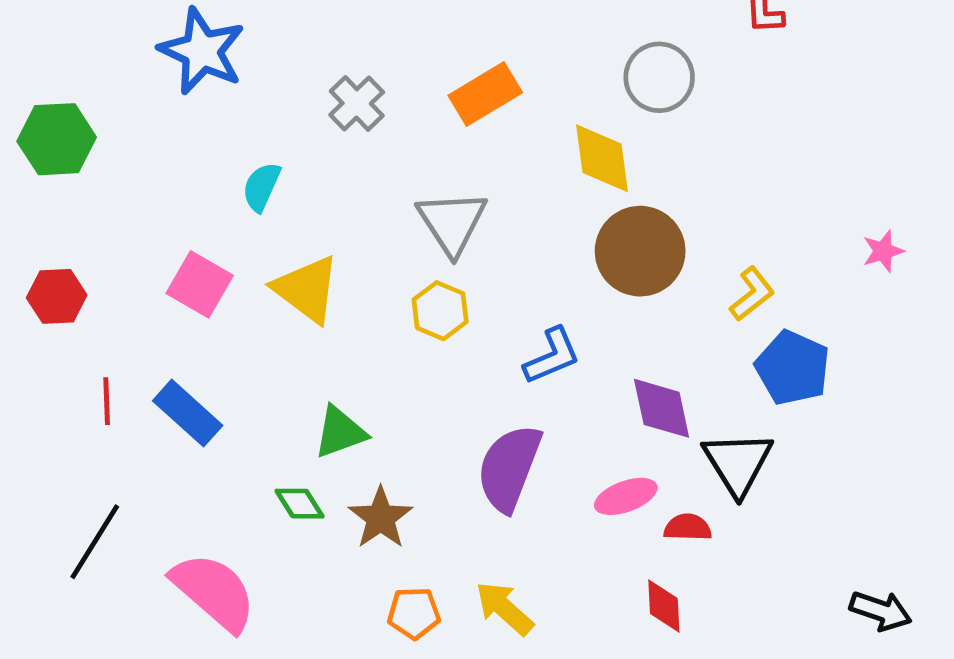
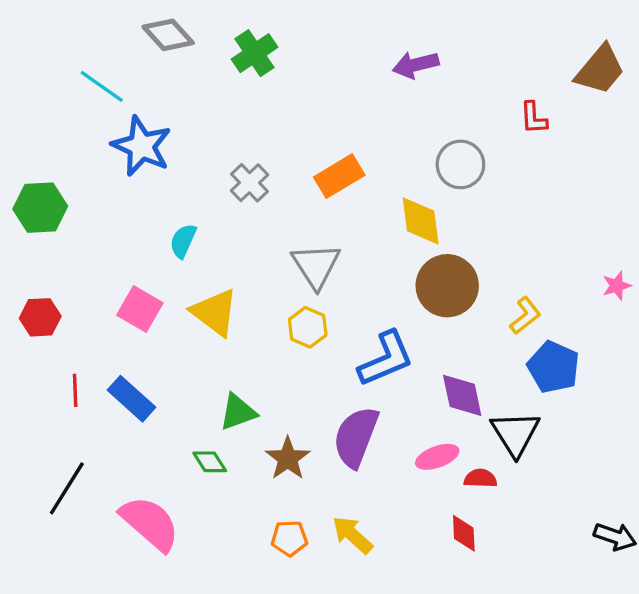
blue L-shape: (552, 356) -> (386, 359), size x1.4
brown star: (381, 518) -> (288, 458), moved

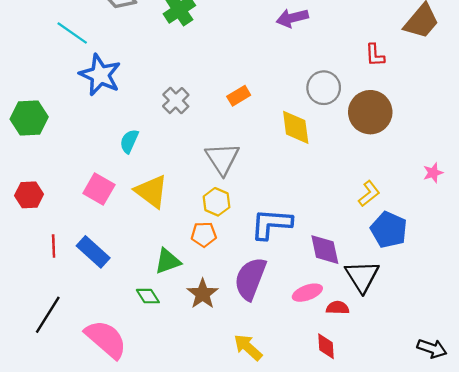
orange rectangle: (339, 176) -> (239, 96), size x0.7
brown circle: (447, 286) -> (370, 112), moved
blue L-shape: (386, 359) -> (271, 224), turned -153
orange pentagon: (289, 538) -> (204, 234), moved

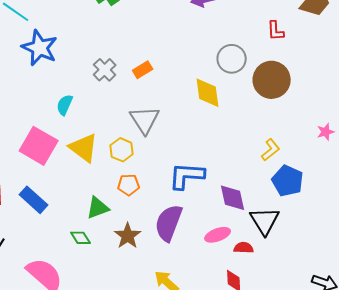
orange rectangle: (239, 96) -> (143, 70), moved
pink square: (99, 189) -> (39, 146), size x1.4
yellow hexagon: (217, 202) -> (122, 150), moved

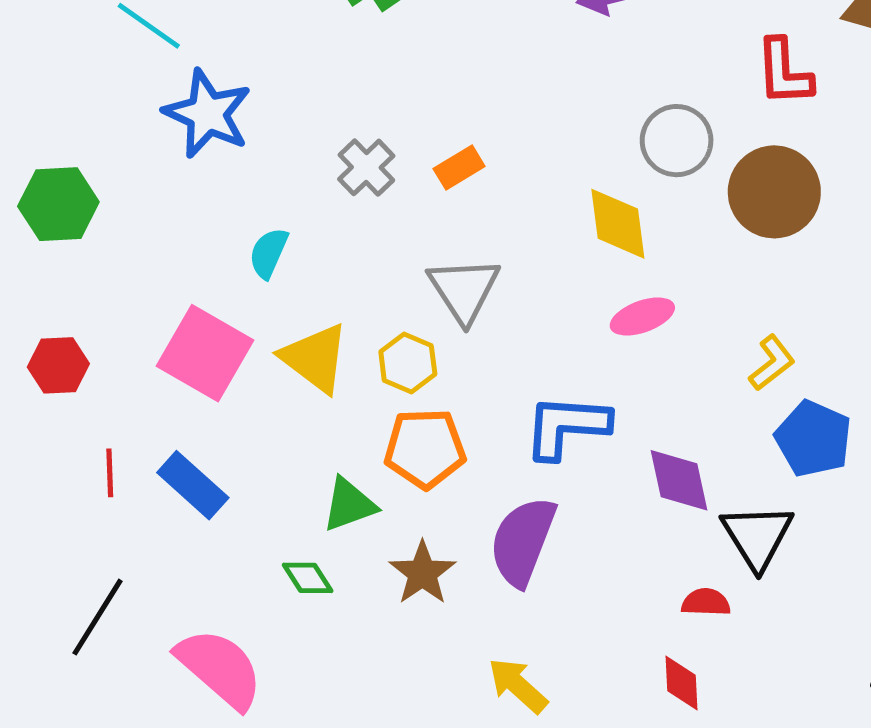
red L-shape: (276, 31) -> (784, 72), size x1.4
orange pentagon: (129, 185) -> (425, 448), size x1.5
pink ellipse: (218, 235) -> (642, 317), moved

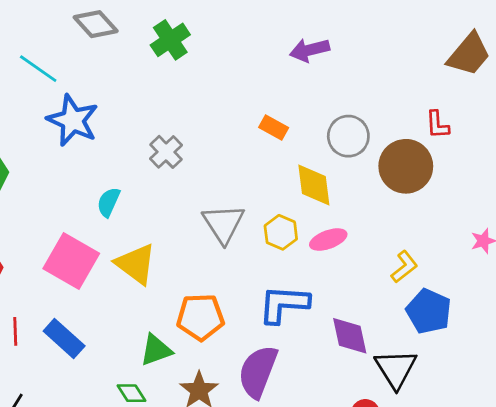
red L-shape: (784, 72) -> (437, 125), moved, size x0.7
orange rectangle: (459, 167) -> (274, 128), moved, turned 60
yellow hexagon: (408, 363) -> (281, 232), moved

